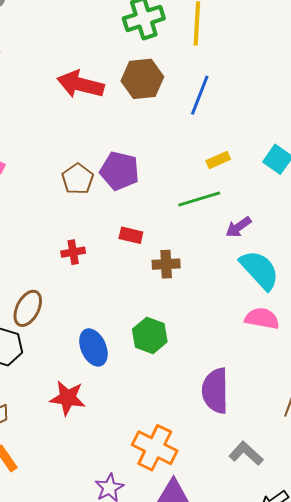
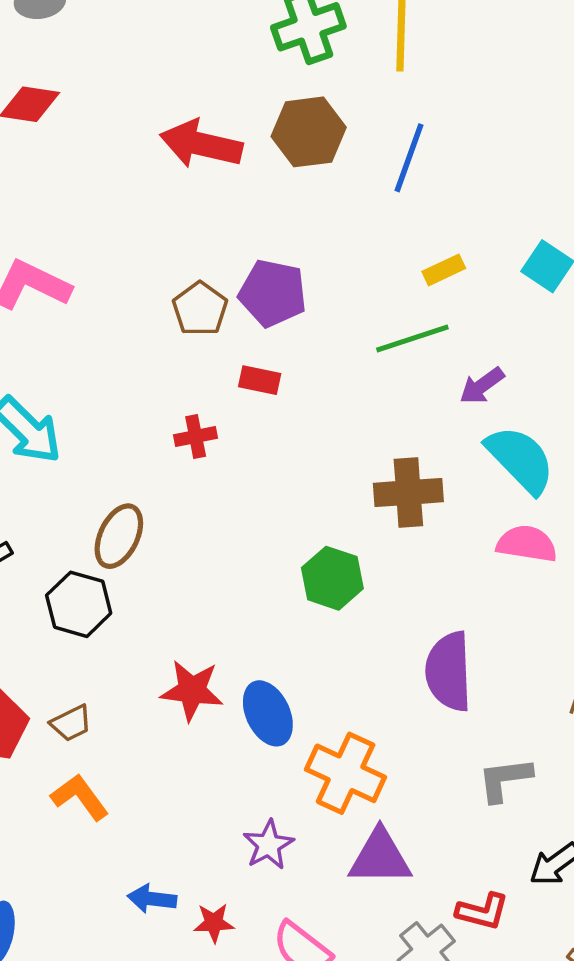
red rectangle: (131, 235) -> (260, 380), moved
brown cross: (166, 264) -> (408, 492), moved, size x1.4
blue ellipse: (93, 347) -> (268, 713), moved
gray L-shape: (246, 453) -> (505, 779), turned -48

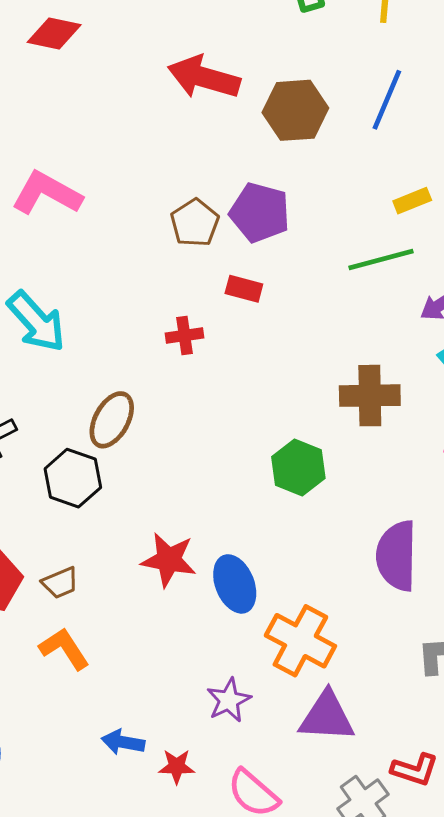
brown hexagon: (309, 132) -> (295, 110), moved

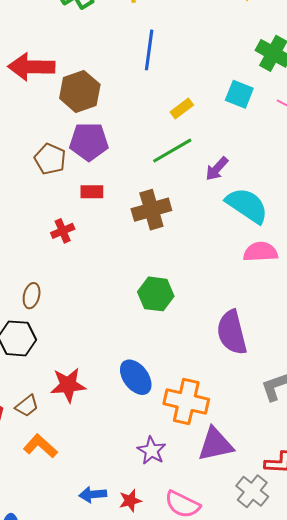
brown hexagon: (295, 110) -> (80, 91), moved
brown cross: (370, 396) -> (151, 210), moved
brown ellipse: (112, 420) -> (32, 296), size x0.7
red star: (169, 560) -> (68, 385), moved

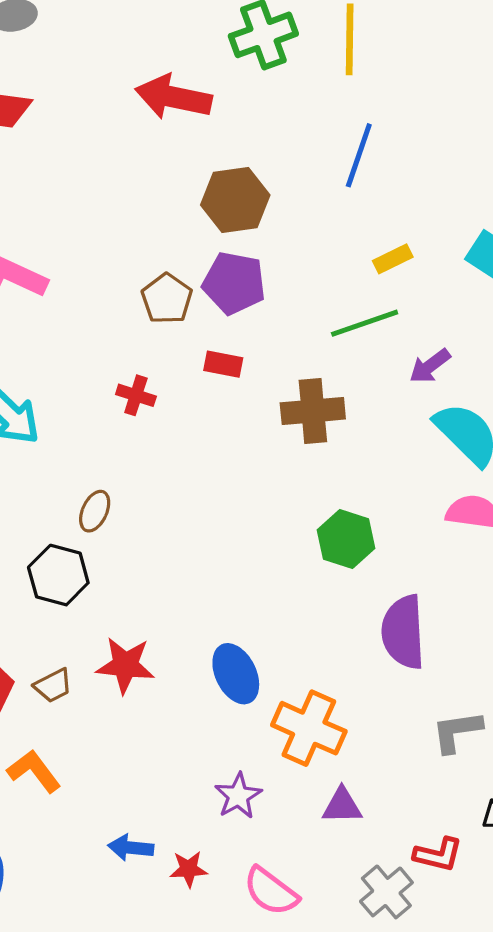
red arrow: (31, 67) -> (174, 97), moved
red cross: (63, 231) -> (136, 395), moved, turned 30
green hexagon: (156, 294) -> (346, 539), moved
purple triangle: (215, 444) -> (342, 806), size x0.7
orange L-shape: (40, 446) -> (34, 771), moved

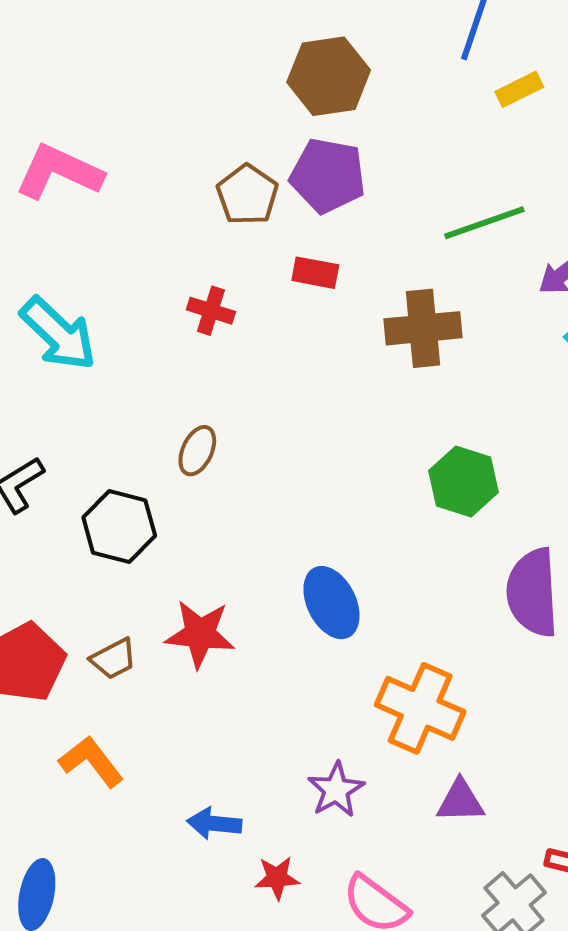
yellow rectangle: (393, 259) -> (519, 89), moved
brown ellipse: (95, 511) -> (197, 451), moved
blue ellipse: (236, 674) -> (331, 603), moved
blue arrow: (131, 848) -> (214, 823), moved

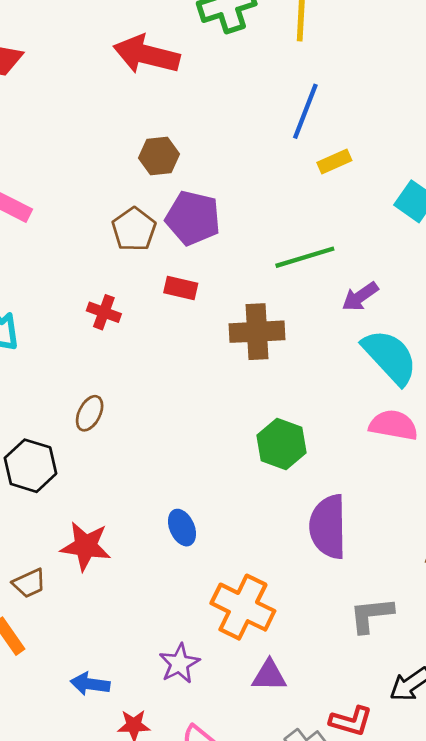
brown hexagon: (329, 76) -> (159, 156), moved, size x0.7
blue ellipse: (331, 603) -> (182, 528), size x0.7
brown trapezoid: (114, 659) -> (29, 583), moved

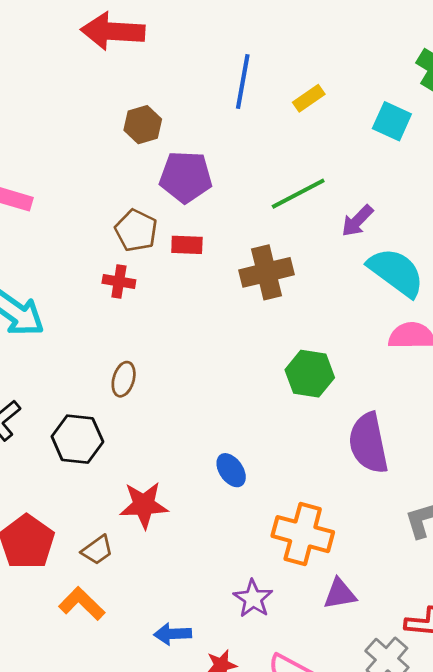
blue line: (305, 111) -> (243, 82), moved
brown pentagon: (134, 229) -> (136, 230), moved

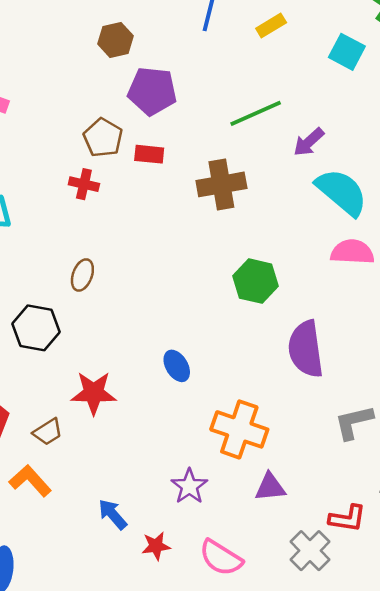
blue arrow: (173, 634) -> (113, 514), turned 48

